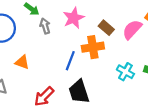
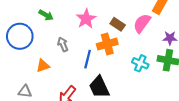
gray arrow: (45, 26) -> (63, 44), moved
orange triangle: (22, 62) -> (43, 66), turned -32

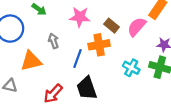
pink star: (86, 19) -> (80, 17), turned 30
orange triangle: (43, 66) -> (31, 61), size x1.5

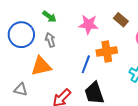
brown rectangle: (112, 26) -> (121, 20), moved
gray arrow: (53, 41) -> (50, 40), moved

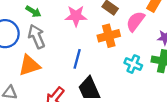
gray arrow: (50, 40) -> (37, 36), size x1.5
orange cross: (107, 52) -> (109, 36), moved

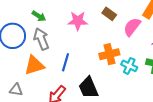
orange cross: (109, 36) -> (109, 54), moved
blue line: (77, 59) -> (65, 62), moved

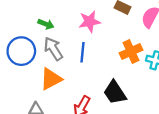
blue line: (65, 62) -> (83, 52), moved

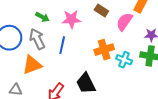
green arrow: (46, 24) -> (42, 17), moved

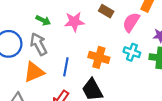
blue line: (62, 45) -> (66, 67), moved
orange cross: (104, 50) -> (99, 57), moved, turned 36
cyan cross: (124, 60) -> (132, 52), moved

